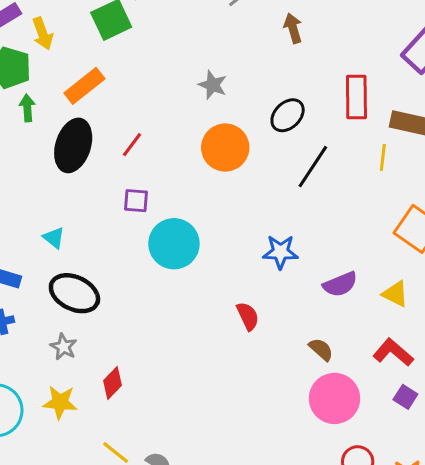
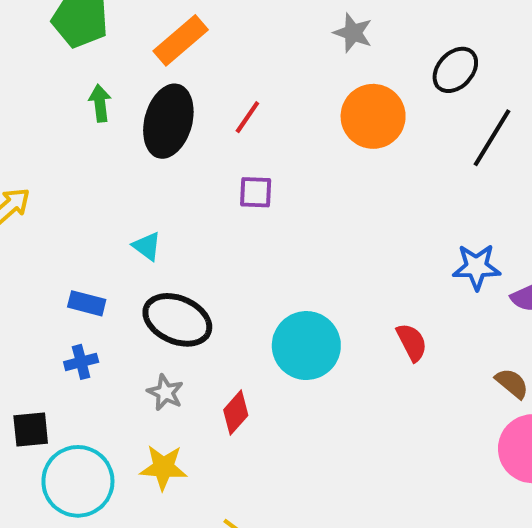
green arrow: (27, 108) -> (100, 103), moved
cyan circle: (174, 244) -> (306, 346), moved
blue star: (280, 252) -> (477, 267), moved
red diamond: (112, 383) -> (236, 413), moved

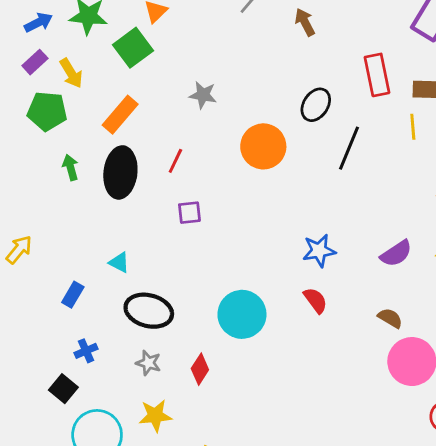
gray star: (353, 33) -> (203, 95), moved
blue star: (477, 267) -> (319, 251), moved
blue rectangle: (87, 303) -> (73, 295), moved, turned -65
black square: (31, 429) -> (63, 389), moved, turned -36

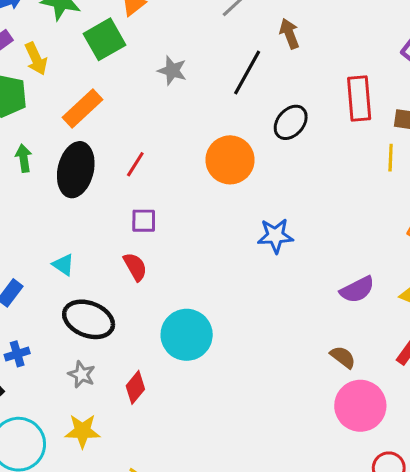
gray star: (203, 95) -> (172, 71), moved
black line: (349, 148) -> (247, 73), moved
blue star: (319, 251) -> (275, 236), moved
red semicircle: (315, 300) -> (135, 267), moved

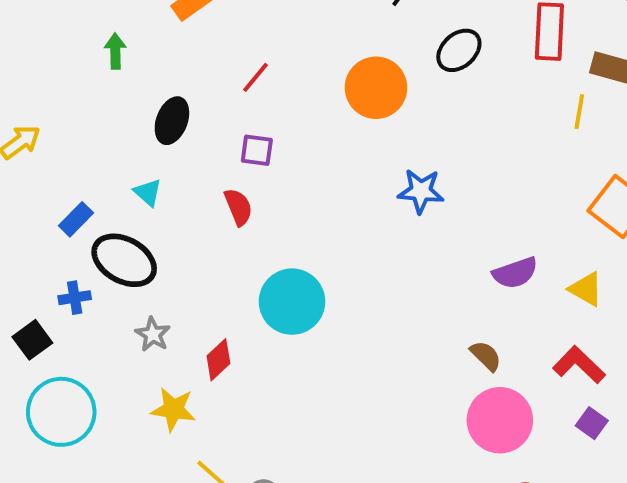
black ellipse: (76, 170) -> (172, 121), moved, size x0.7
black ellipse: (89, 319) -> (124, 260), moved
yellow star: (82, 431) -> (173, 409), moved

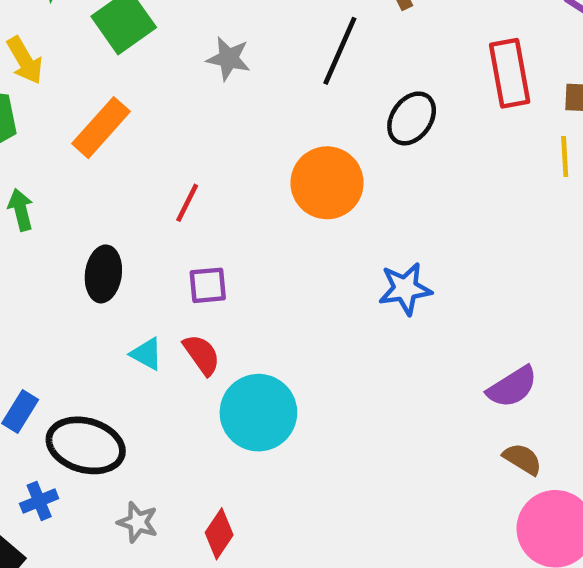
cyan triangle: (148, 192) -> (147, 354), moved
purple semicircle: (515, 273) -> (512, 387), moved
cyan circle: (292, 302) -> (258, 413), moved

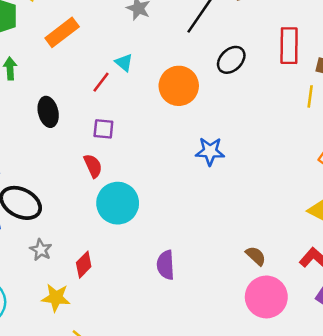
black ellipse: (103, 274) -> (48, 112), turned -32
cyan triangle: (147, 354) -> (124, 63), moved
purple semicircle: (512, 387) -> (166, 265), moved, turned 108

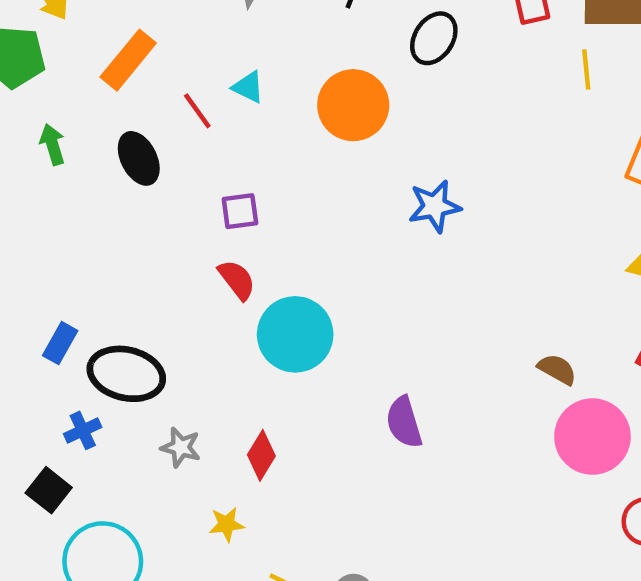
red line: (101, 82) -> (197, 111), moved, turned -60
black ellipse: (48, 112) -> (139, 158), moved
yellow star: (56, 298) -> (227, 524), size x0.7

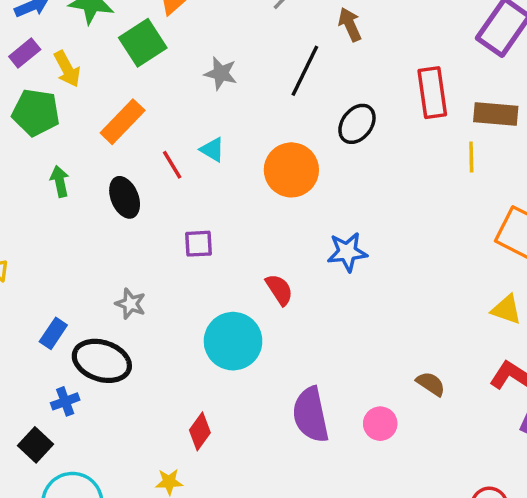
red semicircle: (237, 280) -> (279, 290), moved
purple semicircle: (404, 422) -> (311, 415), size x1.4
pink circle: (592, 437) -> (380, 424), moved, size x0.6
gray star: (181, 447) -> (130, 304), moved

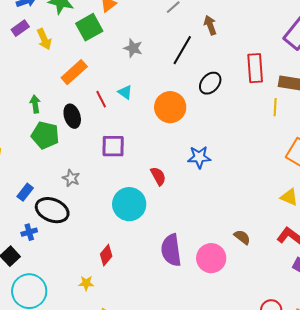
green pentagon: (36, 112) -> (45, 135), moved
purple square: (199, 244) -> (113, 146), size x1.4
pink circle: (380, 424) -> (211, 258), size x1.5

